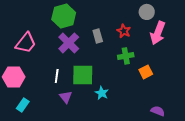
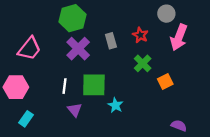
green cross: (126, 56) -> (143, 63), turned -35

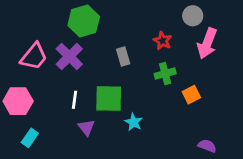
gray rectangle: (111, 41) -> (123, 56), moved
purple cross: (78, 49) -> (69, 56), moved
green cross: (143, 63) -> (165, 74), turned 30

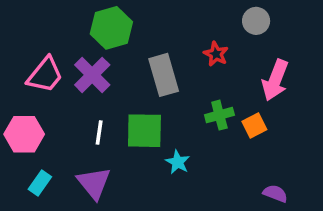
pink arrow: (207, 43) -> (275, 80), moved
gray rectangle: (123, 56) -> (164, 75), size x1.6
green cross: (165, 74) -> (219, 115), moved
purple triangle: (86, 127) -> (94, 183), moved, size x1.5

